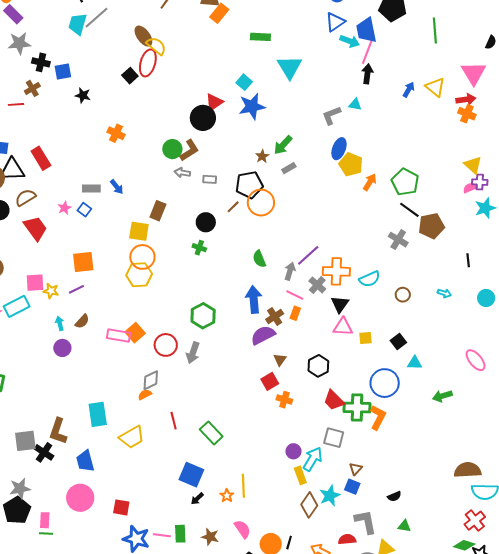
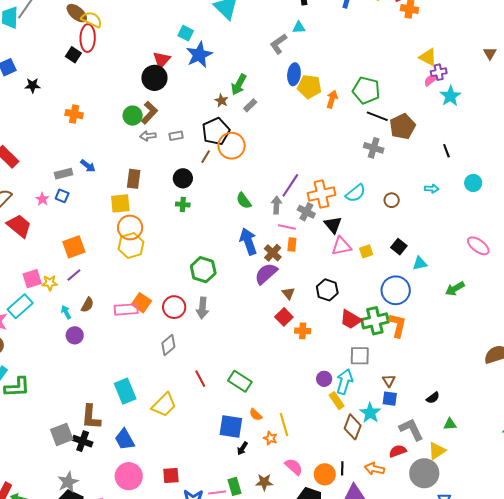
orange semicircle: (145, 395) -> (256, 415), moved, turned -96

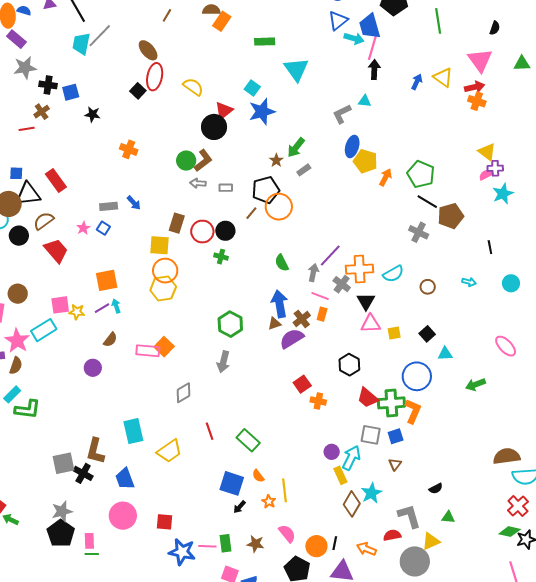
yellow semicircle: (92, 19) -> (193, 87), moved
brown triangle: (288, 293) -> (274, 324), moved, turned 40
red circle: (174, 307) -> (202, 232), moved
cyan arrow: (66, 312) -> (116, 306), moved
blue square: (390, 399) -> (396, 436), moved, turned -35

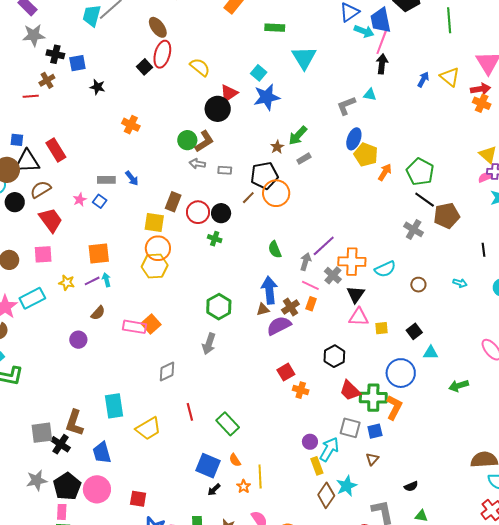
pink square: (60, 305) -> (43, 254), moved
black pentagon: (61, 533) -> (67, 486), moved

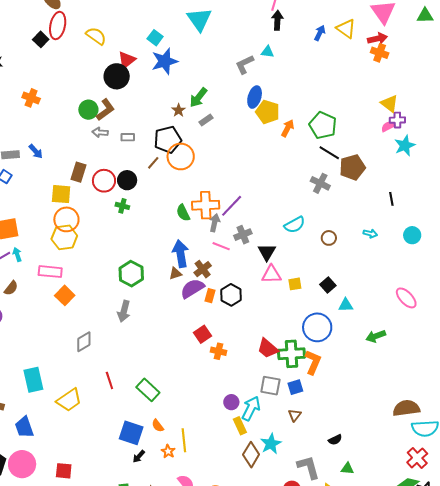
orange cross: (352, 262) -> (206, 205), moved
gray cross: (333, 275) -> (243, 235), turned 30
orange rectangle: (311, 304) -> (210, 296), moved
pink rectangle: (134, 327) -> (50, 272), moved
black hexagon: (334, 356) -> (231, 295), moved

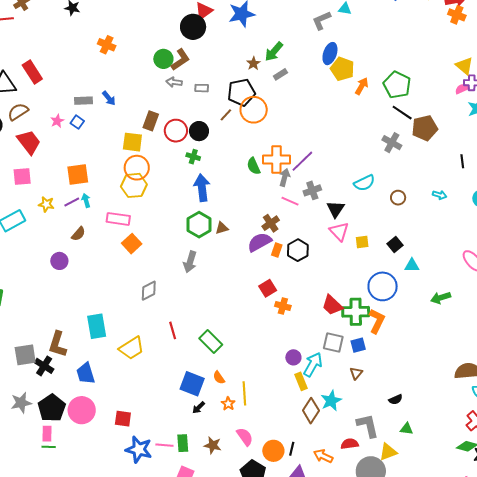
blue arrow: (181, 254) -> (202, 188), moved
brown triangle: (175, 273) -> (222, 228), moved
pink triangle: (271, 274) -> (339, 232), turned 45

